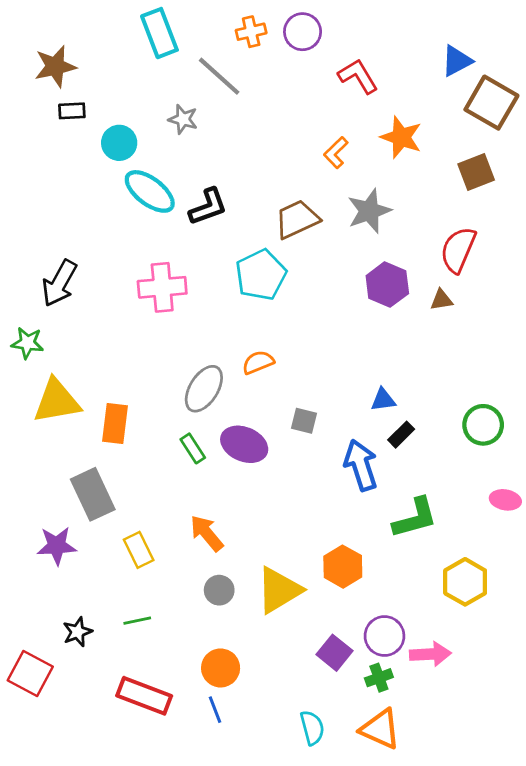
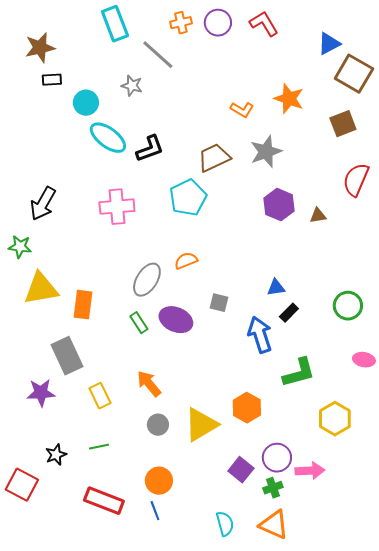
red L-shape: (358, 76) -> (264, 24), moved
orange L-shape: (336, 153) -> (242, 110), turned -105
red semicircle: (458, 250) -> (356, 180), moved

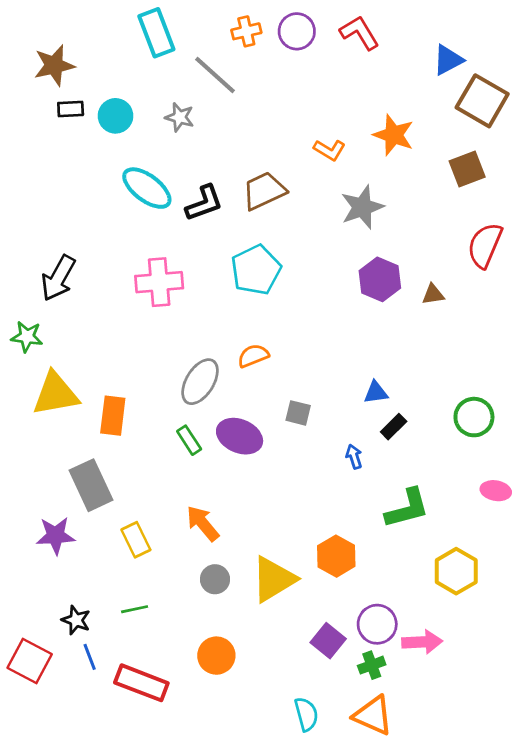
cyan circle: (86, 103) -> (116, 116), moved
brown trapezoid: (214, 158) -> (264, 191), moved
blue arrow: (260, 335) -> (354, 457), size x0.5
black star: (56, 455) -> (76, 620), turned -30
blue line: (155, 511) -> (90, 657), moved

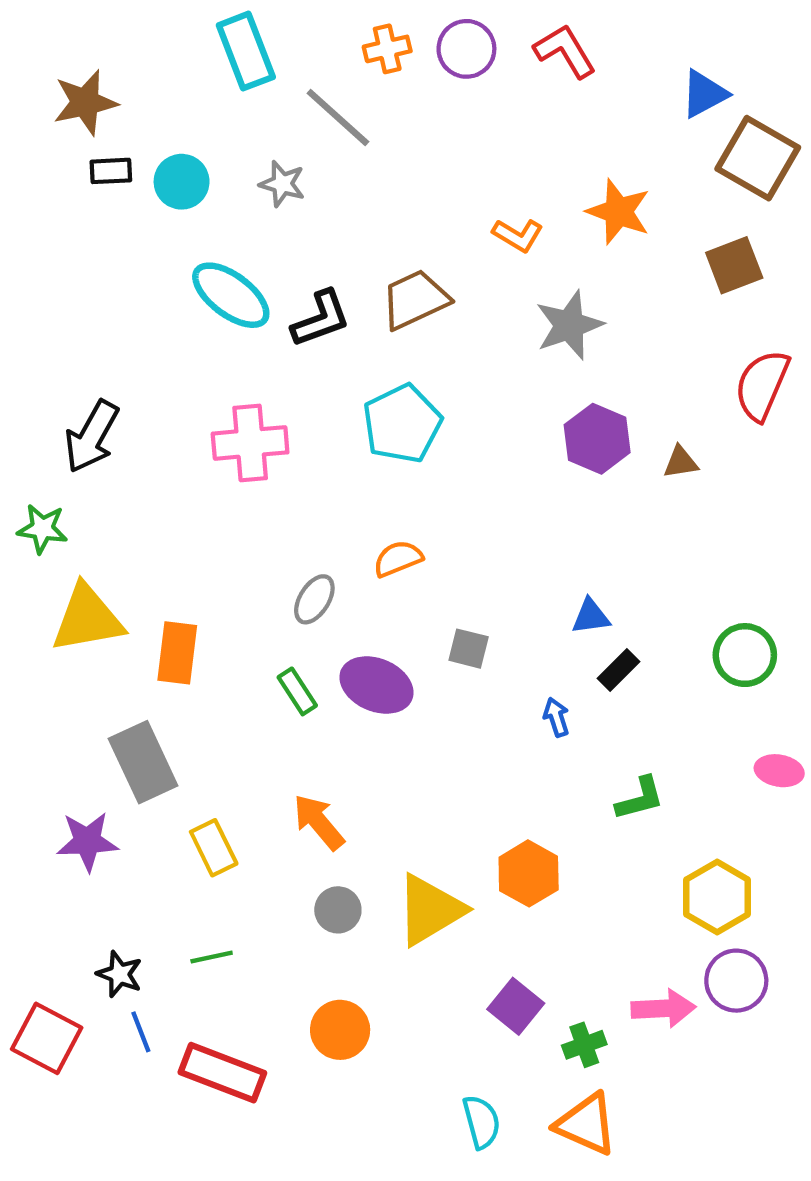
gray ellipse: (200, 382) -> (314, 599), size x0.7
green L-shape: (407, 508) -> (640, 799), size x0.7
purple circle: (377, 624) -> (736, 981), moved

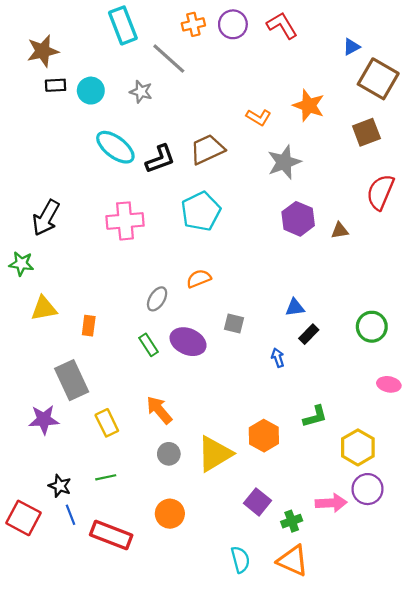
blue triangle: (704, 94) -> (351, 47), size x0.7
yellow triangle: (87, 619) -> (44, 309), size x0.7
orange rectangle: (177, 653) -> (89, 326), size x0.7
green L-shape: (640, 799) -> (315, 416), moved

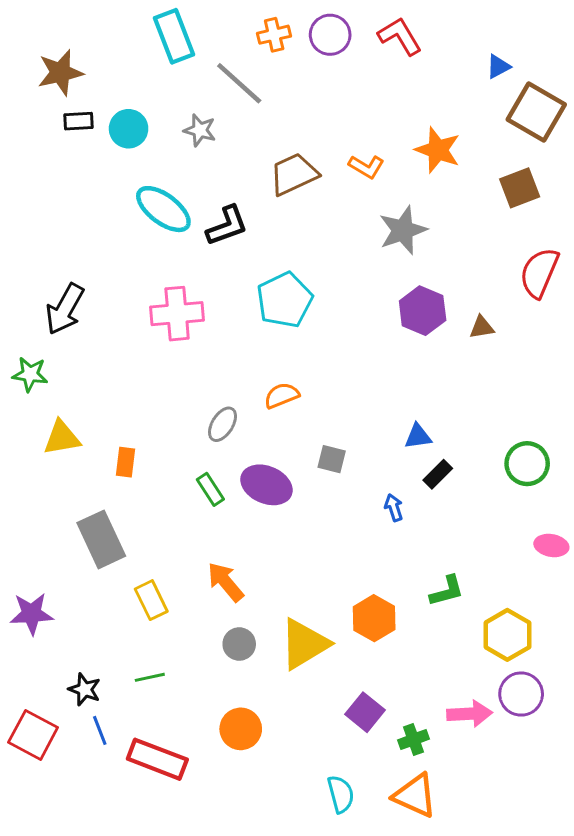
brown trapezoid: (207, 149) -> (294, 174), moved
purple star: (44, 420) -> (32, 614), moved

